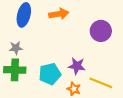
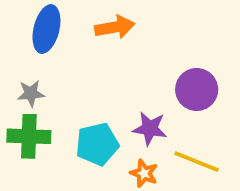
purple circle: (101, 31) -> (197, 89), moved

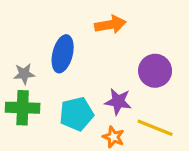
orange arrow: (115, 27) -> (110, 25), moved
blue ellipse: (46, 29) -> (63, 54), moved

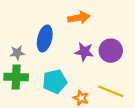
purple star: (118, 102) -> (84, 52), moved

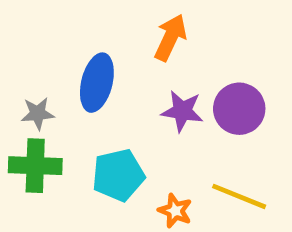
orange arrow: (79, 18) -> (170, 38), turned -55

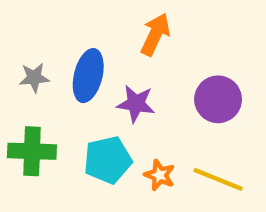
purple star: (182, 111) -> (136, 104), moved
gray star: (38, 113) -> (34, 78), moved
orange star: (175, 211) -> (160, 175), moved

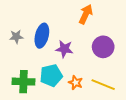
orange arrow: (155, 34) -> (86, 14), moved
green cross: (32, 151) -> (23, 82), moved

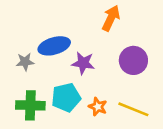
blue ellipse: (42, 36) -> (54, 46), turned 60
gray star: (16, 37) -> (25, 62), moved

